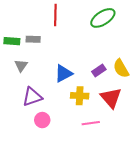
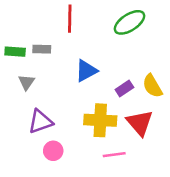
blue triangle: (63, 74) -> (86, 71), moved
yellow cross: (80, 96) -> (100, 120), size x1.4

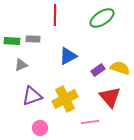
gray triangle: (27, 82) -> (21, 65), turned 32
yellow semicircle: (152, 86) -> (120, 68), turned 138
yellow cross: (100, 120) -> (65, 99), moved, turned -30
pink circle: (53, 151) -> (40, 128), moved

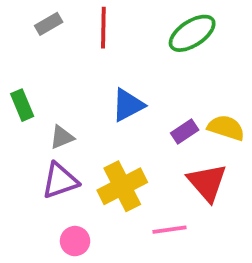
gray rectangle: (33, 39) -> (49, 24), moved, turned -32
green rectangle: (12, 41) -> (22, 105), moved, turned 63
gray triangle: (21, 65) -> (62, 137), moved

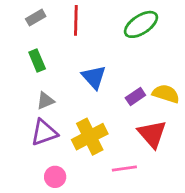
green rectangle: (22, 105) -> (37, 60), moved
blue triangle: (128, 105) -> (94, 77), turned -44

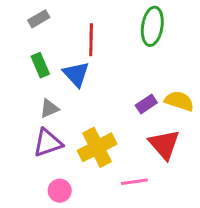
red line: (76, 20) -> (91, 40), moved
green ellipse: (141, 24) -> (152, 26), turned -48
blue triangle: (94, 77) -> (76, 74), moved

